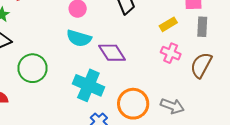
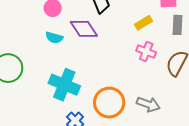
cyan semicircle: (79, 38) -> (54, 38), size x0.7
purple diamond: (112, 53) -> (84, 29), moved

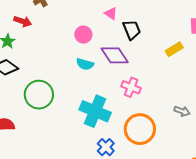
pink cross: (146, 51) -> (131, 87), moved
gray arrow: (148, 104) -> (182, 111), moved, size x0.7

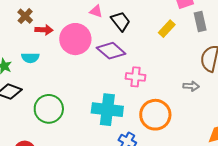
red arrow: (23, 21) -> (44, 30), moved
pink circle: (83, 35) -> (75, 39), size x1.8
cyan semicircle: (85, 64) -> (30, 58), moved

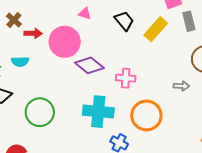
black trapezoid: (121, 21) -> (124, 21), moved
yellow rectangle: (167, 29) -> (156, 29), size x1.4
purple diamond: (111, 51) -> (89, 65), moved

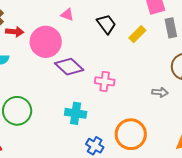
yellow rectangle: (156, 29) -> (137, 34), size x0.7
cyan cross: (98, 112) -> (76, 113), size x0.7
orange circle: (146, 115) -> (131, 134), moved

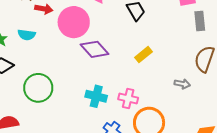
yellow rectangle: (137, 34) -> (143, 55), moved
pink cross: (105, 81) -> (128, 98), moved

